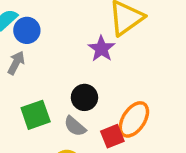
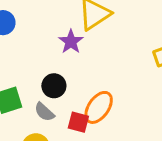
red square: (112, 136) -> (78, 122), turned 35

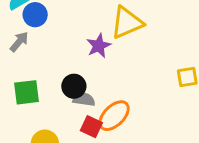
gray semicircle: (44, 112) -> (84, 99), moved, turned 135

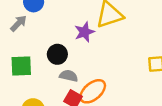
black circle: (74, 86) -> (57, 54), moved

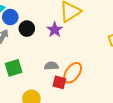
black circle: (57, 54) -> (27, 29), moved

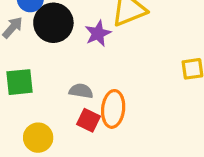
black circle: (27, 29) -> (53, 23), size x1.5
orange ellipse: (73, 73) -> (113, 109), turned -40

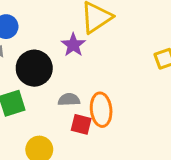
black circle: (53, 23) -> (34, 68), moved

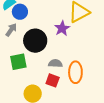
red square: (81, 124) -> (53, 80), moved

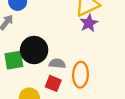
purple star: (62, 28) -> (89, 23), moved
black circle: (35, 41) -> (34, 50), moved

